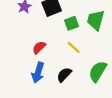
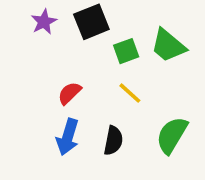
green trapezoid: (96, 20) -> (168, 46), turned -65
black semicircle: (64, 75) -> (113, 141), turned 147

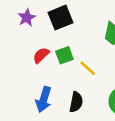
green square: (126, 51) -> (64, 55), moved
red semicircle: (69, 93) -> (41, 55), moved

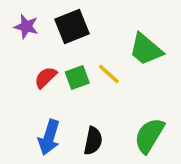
purple star: (27, 18) -> (26, 27), turned -30
yellow line: (88, 68) -> (109, 74), moved

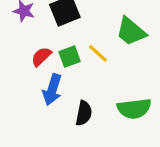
green semicircle: (149, 136) -> (134, 109), turned -128
blue arrow: (49, 137) -> (52, 90), moved

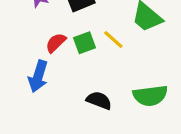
blue arrow: (52, 90) -> (38, 76), moved
black semicircle: (84, 113) -> (99, 100), turned -80

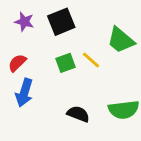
red semicircle: (56, 43) -> (17, 63), moved

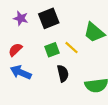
blue arrow: (24, 93) -> (21, 72), turned 96
black semicircle: (78, 114) -> (63, 73), moved, turned 56

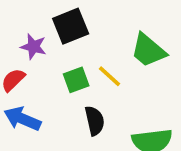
purple star: (21, 18) -> (33, 47), moved

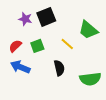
purple star: (33, 47) -> (25, 19), moved
green square: (76, 80) -> (37, 46), moved

